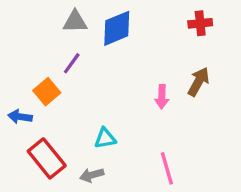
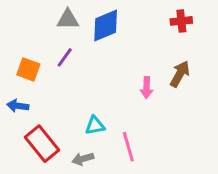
orange square: (47, 92) -> (28, 69), moved, turned -30
pink line: (167, 168) -> (128, 147), moved

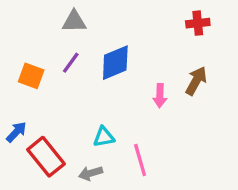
blue diamond: (106, 26) -> (115, 63), moved
blue arrow: (18, 106) -> (16, 132), moved, turned 125

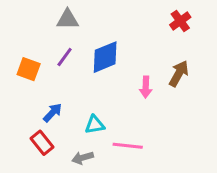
red cross: (198, 23) -> (180, 21), turned -30
blue arrow: (16, 132) -> (53, 113), moved
red rectangle: (46, 157) -> (42, 143), size x0.7
pink line: (140, 160) -> (128, 146), turned -68

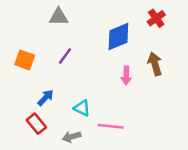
purple line: (65, 57) -> (65, 56), moved
blue diamond: (105, 57) -> (118, 36), moved
brown arrow: (179, 74) -> (155, 64), turned -45
cyan triangle: (95, 125) -> (82, 108), turned 36

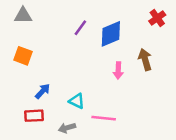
gray triangle: (59, 17) -> (23, 16), moved
red cross: (156, 18) -> (157, 18), moved
purple line: (65, 56) -> (80, 28), moved
red rectangle: (36, 124) -> (34, 116), turned -54

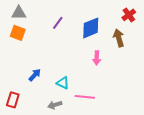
purple line: (80, 28) -> (58, 23), moved
orange square: (23, 56) -> (18, 33), moved
brown arrow: (145, 60) -> (119, 38), moved
red rectangle: (34, 116) -> (13, 100), moved, turned -70

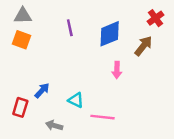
purple line: (58, 23) -> (70, 28), turned -48
brown arrow: (119, 38) -> (143, 46), turned 54
red rectangle: (13, 100) -> (20, 107), moved
gray arrow: (55, 105) -> (54, 125), moved, turned 32

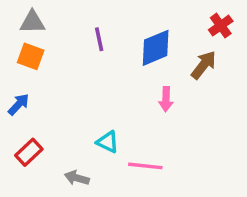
blue arrow: (42, 90) -> (19, 104), moved
red rectangle: (20, 107) -> (29, 152), turned 30

